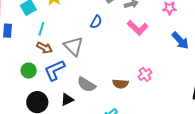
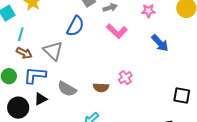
blue semicircle: (96, 22) -> (75, 26), size x1.5
blue L-shape: (55, 70) -> (35, 75), turned 30
black triangle: (67, 100) -> (41, 99), moved

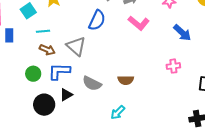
cyan line: (21, 34) -> (43, 31), turned 72
pink cross: (125, 78) -> (173, 66), moved, turned 32

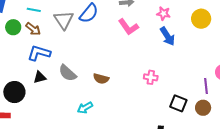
blue arrow: (182, 33) -> (167, 36), moved
gray triangle: (76, 46) -> (64, 20), moved
green circle: (33, 74) -> (13, 27), moved
black circle: (44, 105) -> (14, 92), moved

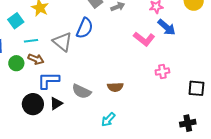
pink L-shape: (128, 27) -> (144, 39), moved
black circle: (14, 92) -> (33, 104), moved

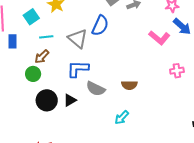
brown arrow: (36, 59) -> (42, 57), moved, turned 112
green circle: (16, 63) -> (33, 74), moved
blue L-shape: (48, 80) -> (78, 69), moved

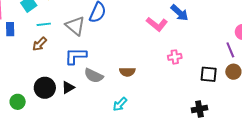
green circle: (33, 74) -> (18, 102), moved

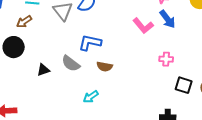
blue L-shape: (76, 56) -> (90, 43), moved
pink cross: (175, 57) -> (166, 59), moved
black circle: (45, 88) -> (14, 47), moved

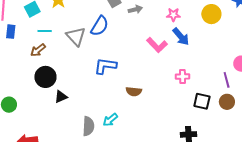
black circle: (14, 47) -> (45, 77), moved
gray semicircle: (71, 63) -> (88, 126), moved, turned -120
brown semicircle: (105, 66) -> (134, 91), moved

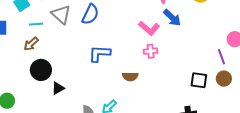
gray triangle: (76, 36) -> (61, 14), moved
pink cross: (183, 77) -> (151, 51), moved

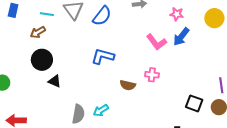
blue arrow: (172, 18) -> (181, 37), turned 72
pink cross: (151, 51) -> (152, 75), moved
black triangle: (58, 88) -> (55, 81), turned 40

